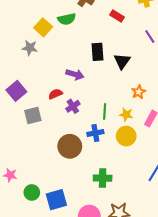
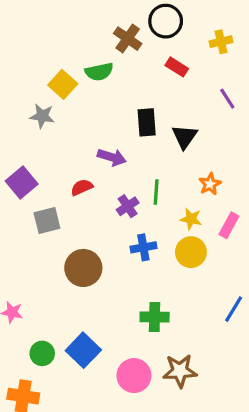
purple cross: (73, 106) -> (128, 206), moved
green line: (105, 111) -> (156, 192), moved
brown circle: (70, 146) -> (83, 268), moved
green circle: (32, 192) -> (42, 353), moved
blue square: (56, 200) -> (83, 350), turned -30

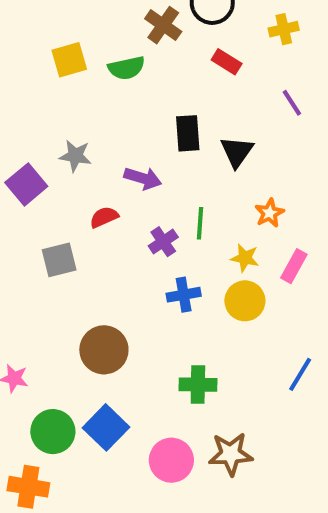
yellow square: (63, 84) -> (69, 60), moved, turned 32
gray star: (42, 116) -> (75, 156), moved
purple square: (22, 183) -> (26, 184), moved
brown circle: (83, 268) -> (104, 350), moved
green circle: (42, 353) -> (53, 432), size x1.4

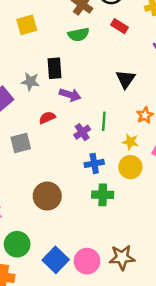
green semicircle: (126, 68) -> (79, 35), moved
black rectangle: (188, 133) -> (54, 68), moved
green cross: (198, 385) -> (103, 195), moved
blue square: (106, 427) -> (56, 260), moved

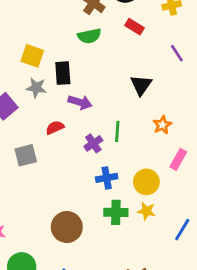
yellow square: (27, 25) -> (32, 56), moved, turned 35
yellow star: (130, 142) -> (146, 211), moved
brown circle: (47, 196) -> (67, 227), moved

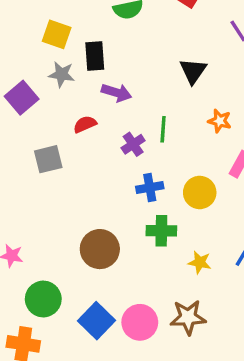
orange star: (162, 125) -> (220, 121), turned -30
yellow star: (146, 211) -> (200, 262), moved

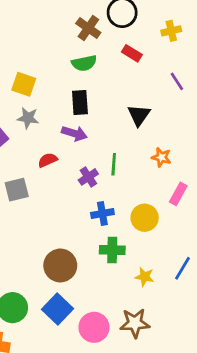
black rectangle: (95, 56) -> (80, 102), moved
blue square: (97, 321) -> (57, 309), moved

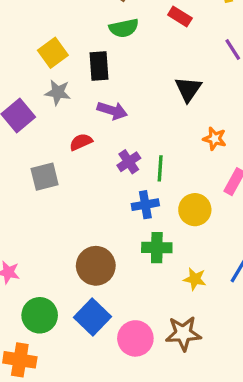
yellow square: (24, 84) -> (53, 53), turned 35
black rectangle: (80, 102) -> (99, 66), moved
green line: (114, 164) -> (160, 168), moved

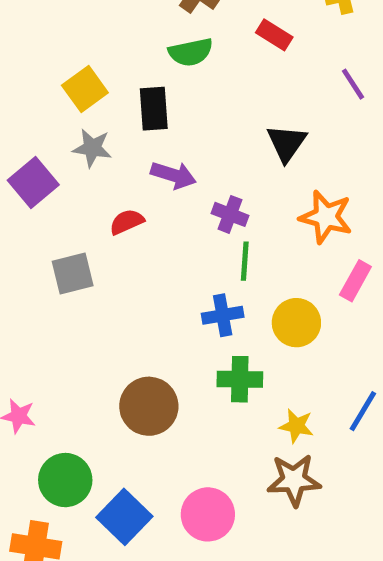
orange star: (215, 139) -> (326, 217), size x1.5
purple cross: (129, 162) -> (230, 214), moved, turned -35
blue square: (92, 317) -> (124, 517), moved
brown star: (183, 333) -> (294, 480), moved

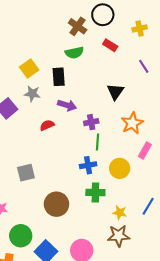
purple cross: (230, 214) -> (91, 122), turned -32
orange star: (326, 217) -> (132, 123), turned 30
gray square: (73, 273) -> (26, 173), moved

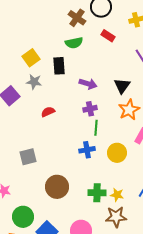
black triangle: (115, 92) -> (122, 86), moved
purple arrow: (67, 105) -> (88, 84), moved
green cross: (95, 193) -> (97, 193), moved

